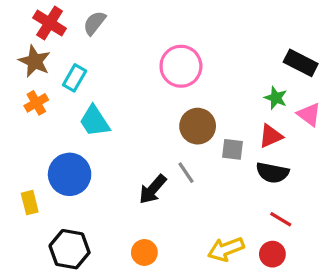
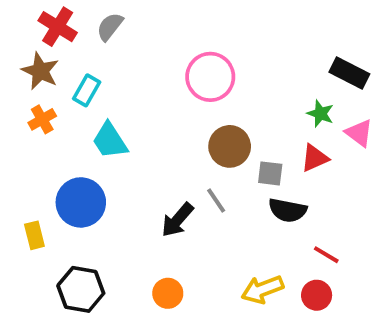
black semicircle: (272, 173) -> (288, 210), moved

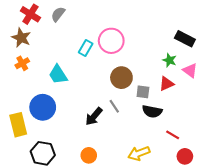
cyan rectangle: (87, 90) -> (86, 48), moved
yellow rectangle: (34, 235) -> (18, 125), size x1.6
red circle: (317, 295) -> (185, 156), moved

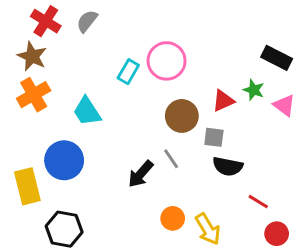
orange cross: (22, 63) -> (34, 95), size x1.5
red triangle: (166, 84) -> (223, 101), moved
yellow arrow: (139, 153) -> (208, 229), turned -100
orange circle: (89, 155) -> (173, 218), moved

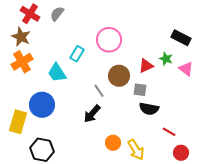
cyan rectangle: (128, 72) -> (77, 54), moved
gray line: (171, 159) -> (99, 91), moved
yellow rectangle: (27, 186) -> (18, 122), turned 30

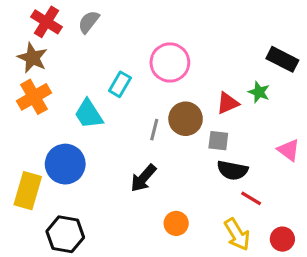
pink triangle: (186, 69) -> (289, 150), moved
gray line: (99, 91) -> (154, 130), moved, turned 48
red line: (169, 132) -> (251, 198), moved
yellow arrow: (136, 150) -> (237, 234), moved

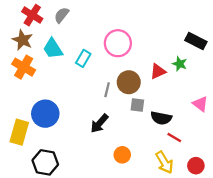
orange cross: (34, 97) -> (24, 67), turned -30
cyan trapezoid: (89, 114) -> (53, 49), moved
gray square: (218, 141) -> (137, 105), moved

